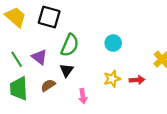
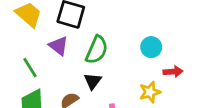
purple triangle: (39, 57) -> (59, 46), moved
red arrow: (137, 80) -> (173, 72), moved

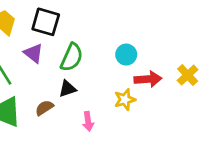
red arrow: (173, 72) -> (148, 79), size x1.4
black triangle: (93, 81) -> (68, 89), turned 36

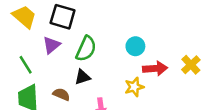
purple triangle: (33, 53) -> (52, 45), turned 42
brown semicircle: (44, 108) -> (61, 94), turned 56

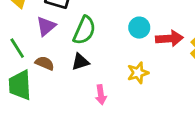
red arrow: (155, 68) -> (169, 39), moved
brown semicircle: (61, 94) -> (45, 63), moved

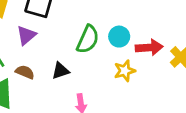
green semicircle: (84, 30) -> (88, 39), moved
yellow star: (138, 73) -> (125, 71), moved

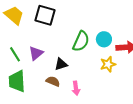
purple triangle: (26, 35) -> (36, 53), moved
brown semicircle: (25, 72) -> (53, 81), moved

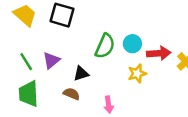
pink arrow: (76, 88) -> (109, 105), moved

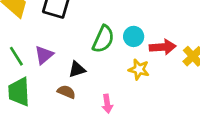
yellow star: (137, 74) -> (139, 69), turned 30

